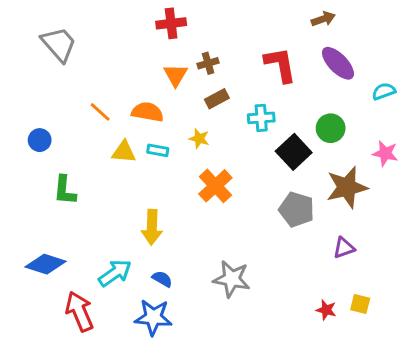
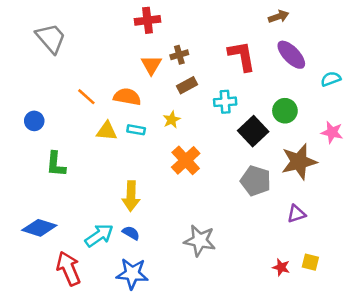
yellow star: (199, 139) -> (172, 120), turned 30
blue semicircle: (162, 279) -> (131, 233), moved

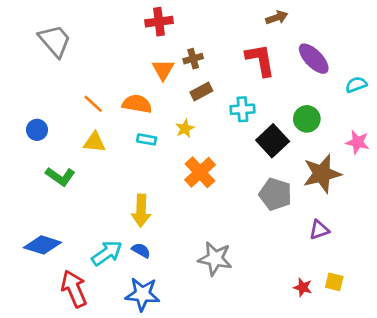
brown arrow: (279, 17) -> (277, 18), moved
yellow triangle: (107, 131) -> (95, 142), moved
green L-shape: (56, 164) -> (60, 176), turned -60

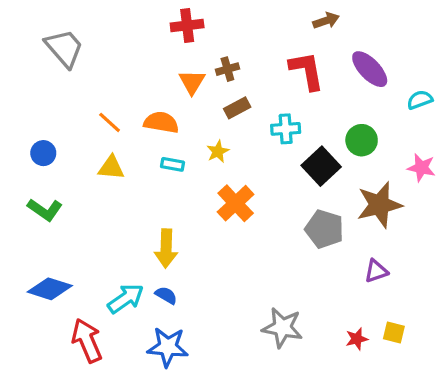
green L-shape: (60, 176) -> (45, 210), moved
gray star: (215, 259) -> (282, 328), moved
red star: (303, 287) -> (357, 339), turned -30

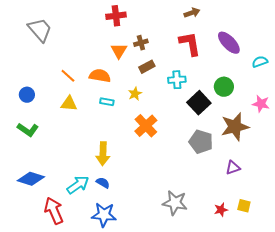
brown arrow: (326, 21) -> (192, 13), moved

